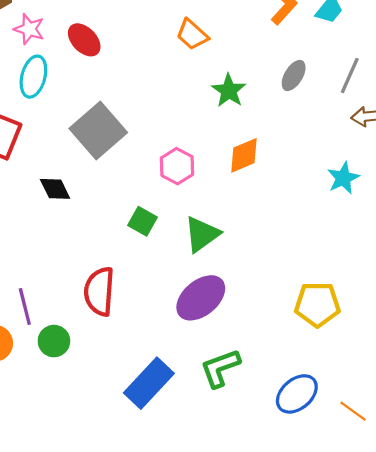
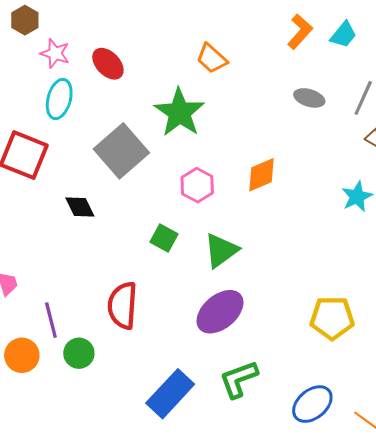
gray ellipse: (294, 75) -> (309, 98), turned 76
green star: (229, 91) -> (180, 112), moved, size x1.5

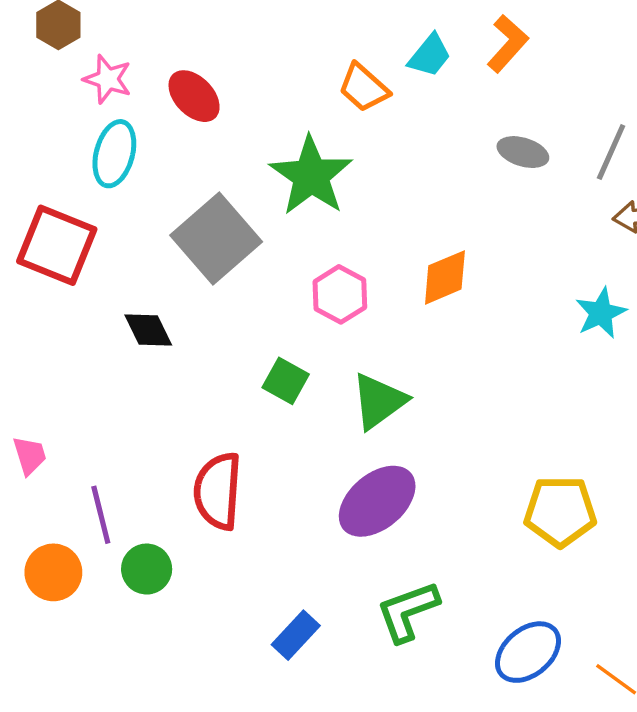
cyan trapezoid: (343, 35) -> (430, 55), moved
blue rectangle: (170, 394) -> (296, 635), size x0.6

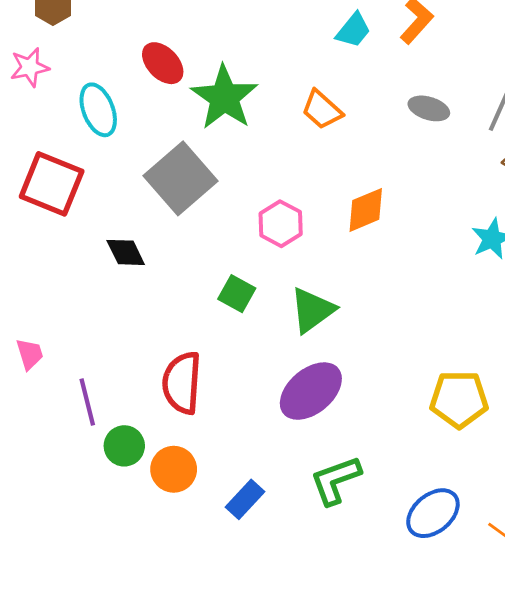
pink star: (108, 79) -> (30, 67), moved, turned -30
orange trapezoid: (364, 88) -> (322, 110), moved
cyan ellipse: (114, 154) -> (98, 110), turned -36
green star: (311, 176) -> (224, 97), moved
orange circle: (53, 572) -> (174, 469), moved

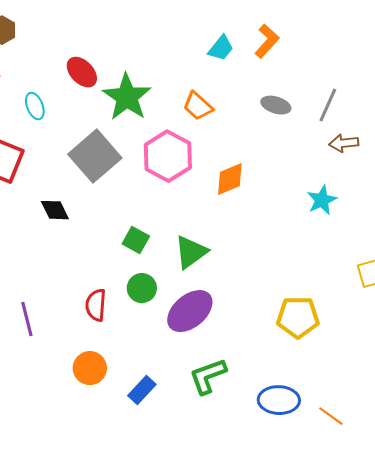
cyan ellipse: (98, 110) -> (35, 106), size x0.7
pink hexagon: (281, 224) -> (168, 156), moved, size x1.5
red semicircle: (182, 383) -> (96, 305), size x0.7
green circle: (124, 446) -> (142, 288), moved
blue ellipse: (433, 513) -> (279, 400), turned 42

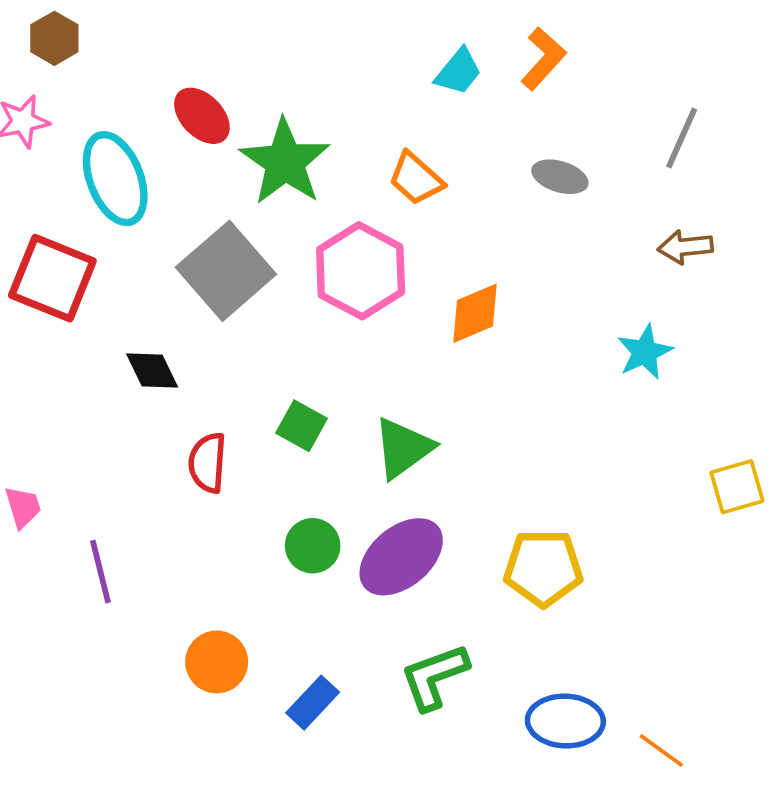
gray line: (328, 105) -> (682, 138), moved
cyan ellipse: (35, 106) -> (115, 179), size x1.8
green circle: (142, 288) -> (313, 546), moved
red semicircle: (96, 305) -> (207, 463), moved
yellow pentagon: (298, 317) -> (543, 568), moved

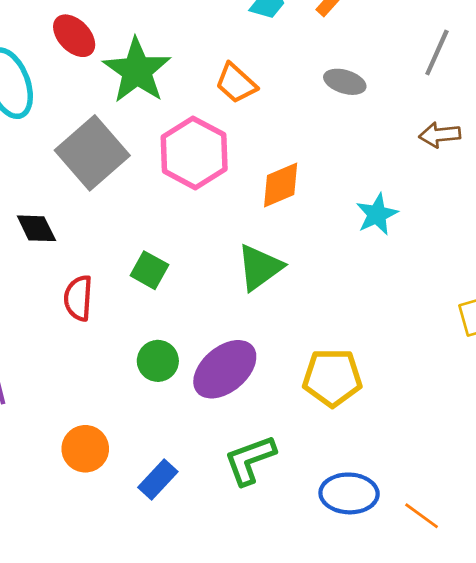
cyan star: (645, 352) -> (377, 214), moved
green triangle: (403, 448) -> (260, 267), moved

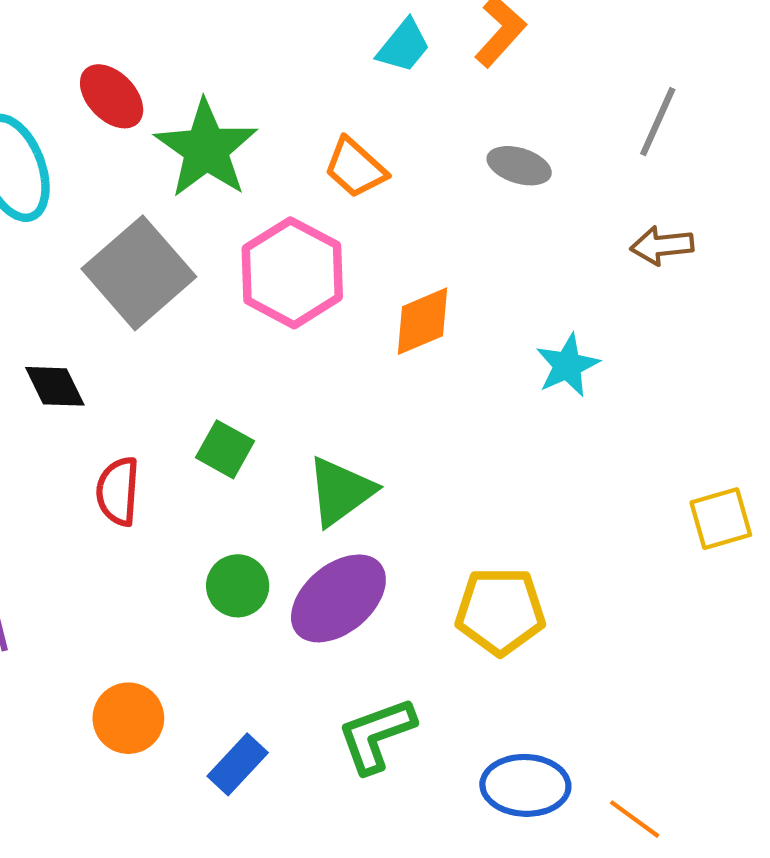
green triangle: (260, 267) -> (341, 491), moved

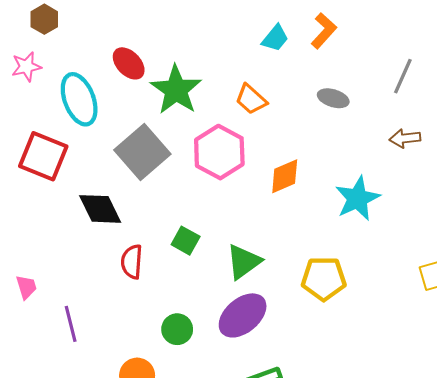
cyan star: (567, 365) -> (357, 198), size x1.4
black diamond: (55, 386) -> (100, 209), size x1.4
green circle: (238, 586) -> (177, 329), moved
yellow pentagon: (500, 611) -> (324, 279), moved

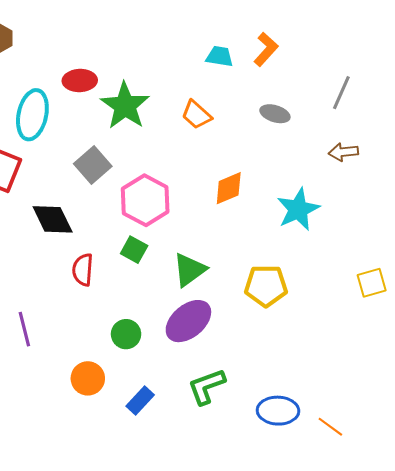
cyan trapezoid: (275, 38) -> (220, 56), turned -120
red ellipse: (129, 63) -> (80, 81), turned -48
cyan ellipse: (79, 99) -> (32, 115), turned 33
gray square: (142, 152) -> (93, 165), size x0.7
pink hexagon: (219, 152) -> (145, 200), moved

